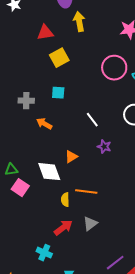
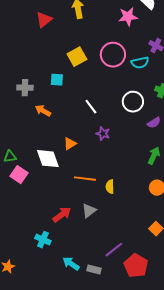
red triangle: (45, 33) -> (44, 20), turned -30
yellow square: (59, 58) -> (77, 57), moved
yellow semicircle: (65, 200) -> (110, 187), moved

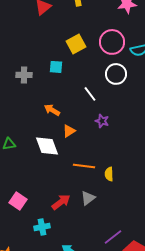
white circle: (133, 102) -> (116, 74), moved
orange arrow: (43, 111) -> (52, 110), moved
pink square: (19, 175) -> (18, 201), moved
cyan cross: (43, 240) -> (42, 227), turned -35

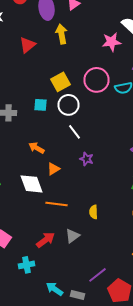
white circle: (116, 74) -> (68, 105), moved
orange line: (84, 166) -> (56, 204), moved

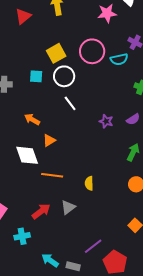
purple star: (86, 159) -> (106, 121), moved

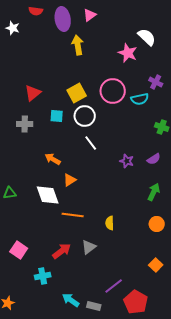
pink star: (107, 13) -> (128, 53), turned 30
red triangle: (23, 16) -> (33, 93), moved

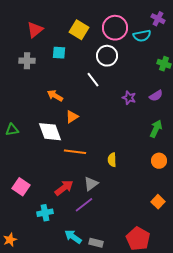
yellow square: (77, 93) -> (79, 30), turned -30
white circle: (85, 116) -> (107, 56), moved
purple line: (114, 286) -> (84, 205), moved

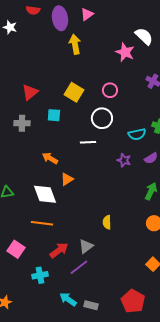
pink circle: (115, 28) -> (110, 90), size x0.6
cyan semicircle: (142, 36) -> (137, 134), moved
white line: (93, 80) -> (88, 142), turned -56
orange line: (75, 152) -> (42, 223), moved

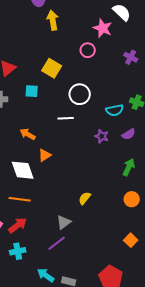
pink circle: (110, 90) -> (88, 50), moved
yellow semicircle: (107, 222) -> (85, 198), turned 40
red arrow: (59, 250) -> (18, 225), moved

